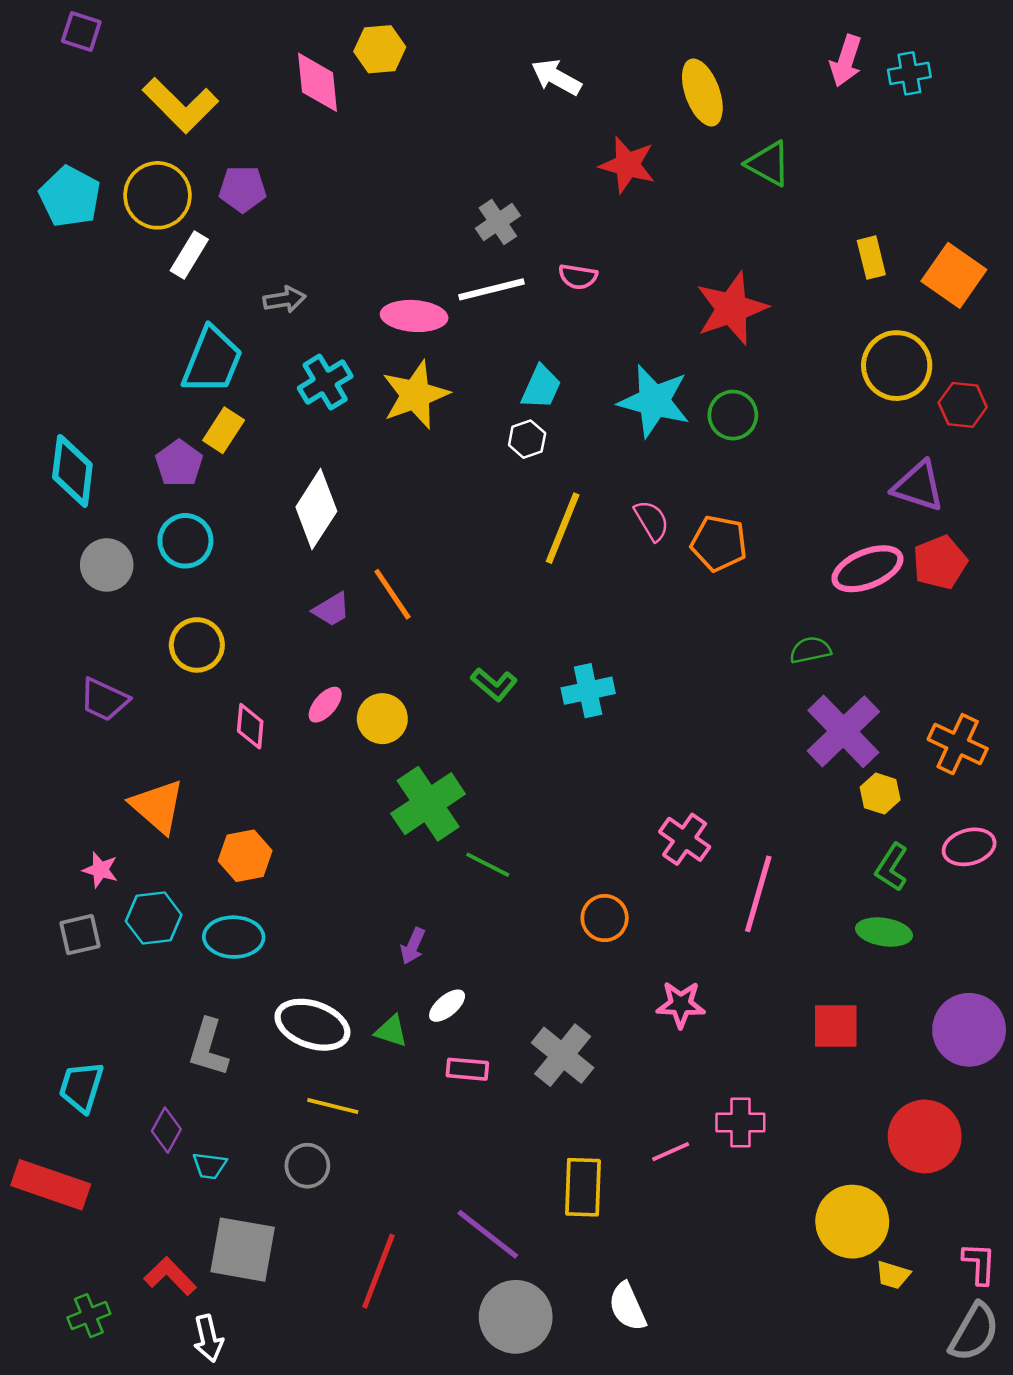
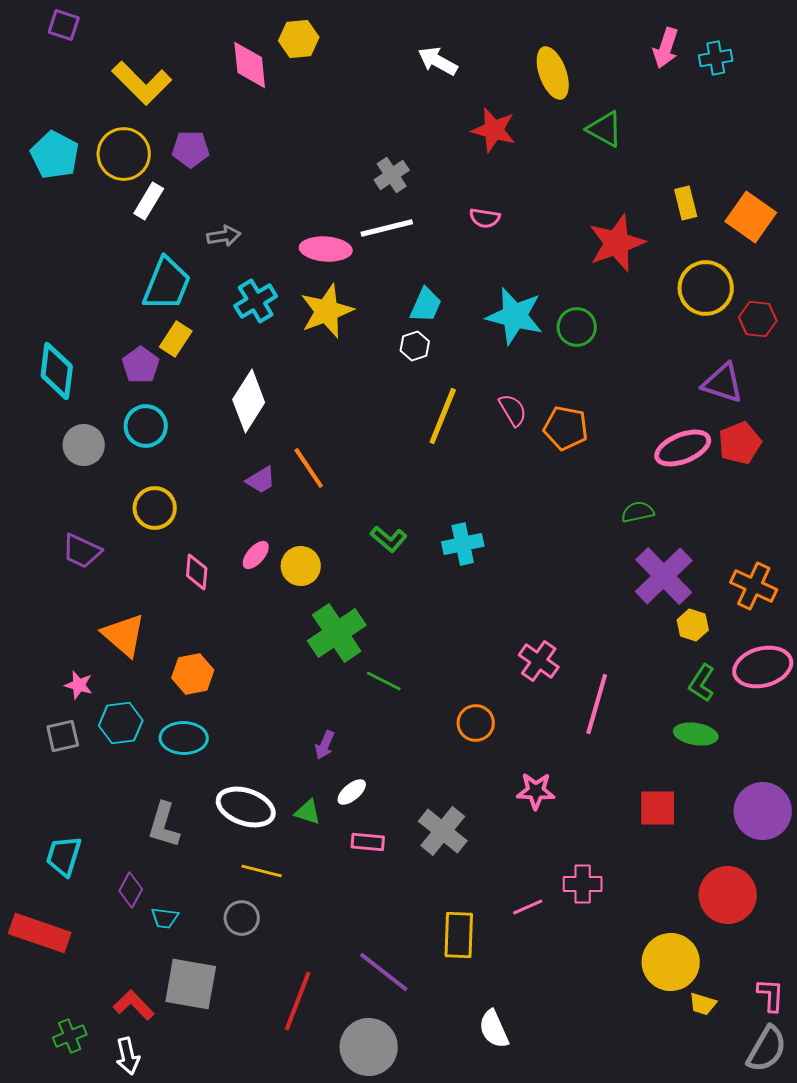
pink semicircle: (578, 277) -> (485, 218), moved
red star: (732, 308) -> (617, 243), moved
pink ellipse: (969, 847) -> (763, 667), size x1.4
gray circle: (516, 1317) -> (369, 1047), moved
white arrow: (208, 1338) -> (128, 1056), moved

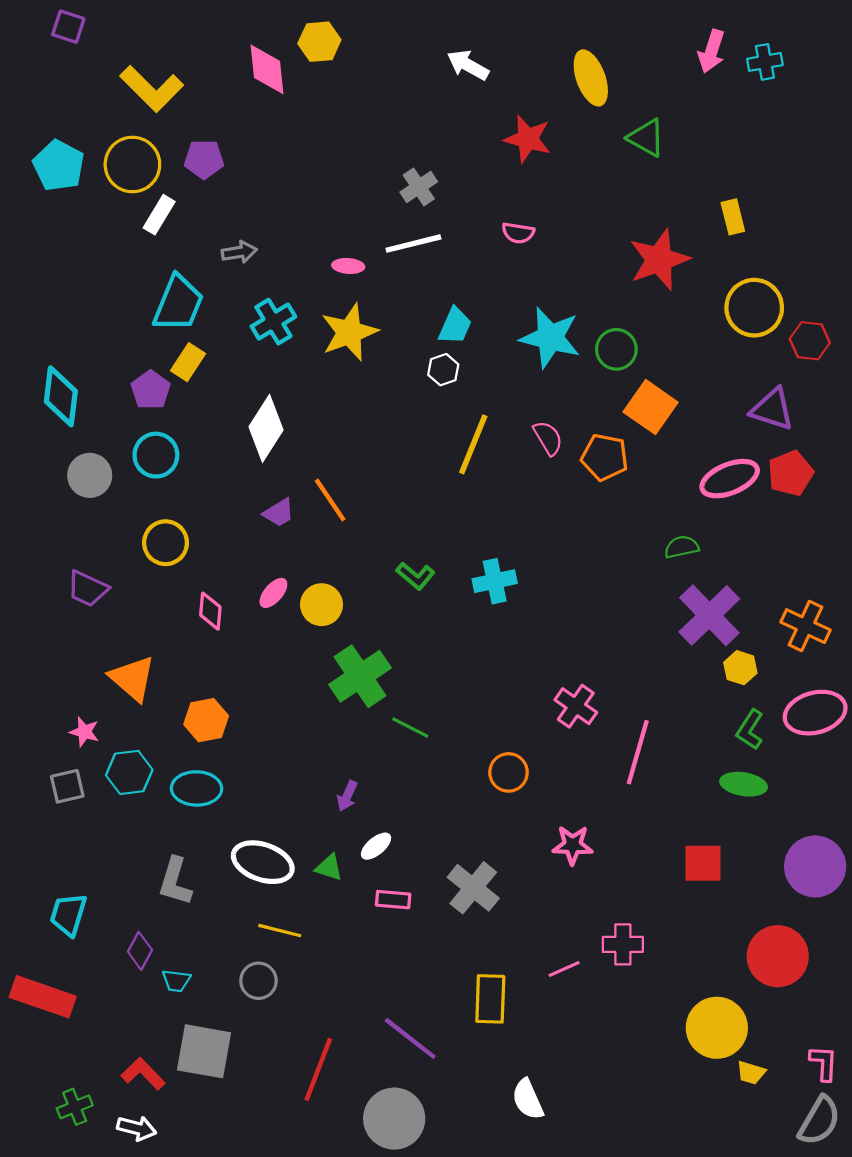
orange square: (751, 217) -> (651, 407), moved
pink ellipse: (326, 249) -> (348, 266), size x0.6
white arrow: (128, 1056) -> (137, 1128), turned -63

